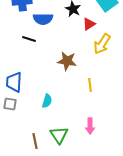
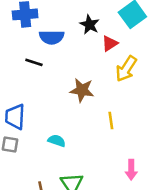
cyan semicircle: (47, 101) -> (57, 141), turned -88
pink arrow: (90, 126) -> (131, 170), moved

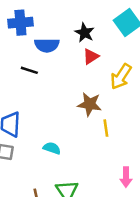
red triangle: (110, 43) -> (91, 57), moved
brown star: (82, 90) -> (90, 104), moved

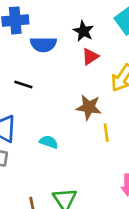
black line: (29, 70) -> (23, 85), moved
cyan semicircle: (52, 148) -> (49, 142), moved

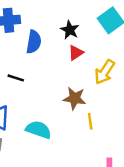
blue semicircle: (43, 44) -> (34, 42), turned -80
cyan semicircle: (49, 142) -> (39, 130), size x1.5

